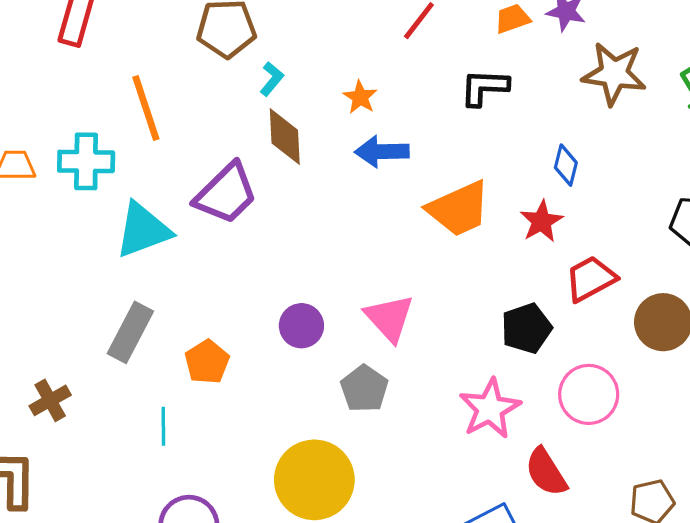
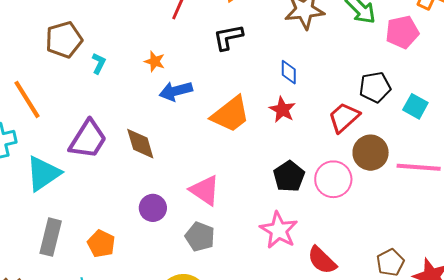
brown diamond: (285, 137) -> (140, 144), moved
red trapezoid: (590, 279) -> (344, 117), moved
pink circle: (589, 394) -> (333, 179), moved

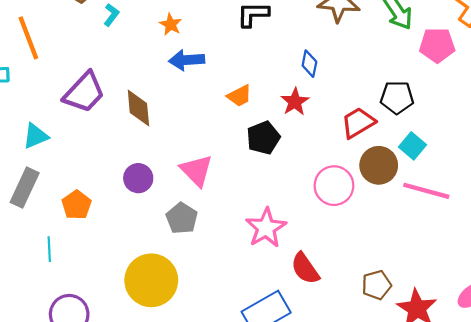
cyan square: (415, 106) -> (412, 146), moved
orange trapezoid: (231, 114) -> (239, 96), size x0.6
cyan triangle: (43, 173) -> (35, 136), moved, size x0.7
black pentagon: (289, 176) -> (263, 138), moved

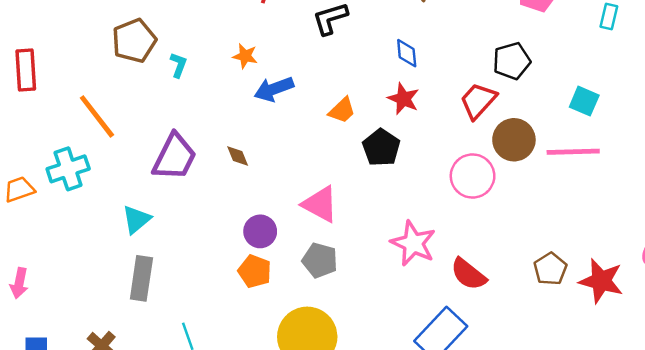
brown diamond: (138, 108) -> (238, 156), size x0.6
cyan square: (412, 146) -> (584, 101), moved
orange pentagon: (76, 205) -> (255, 271), moved

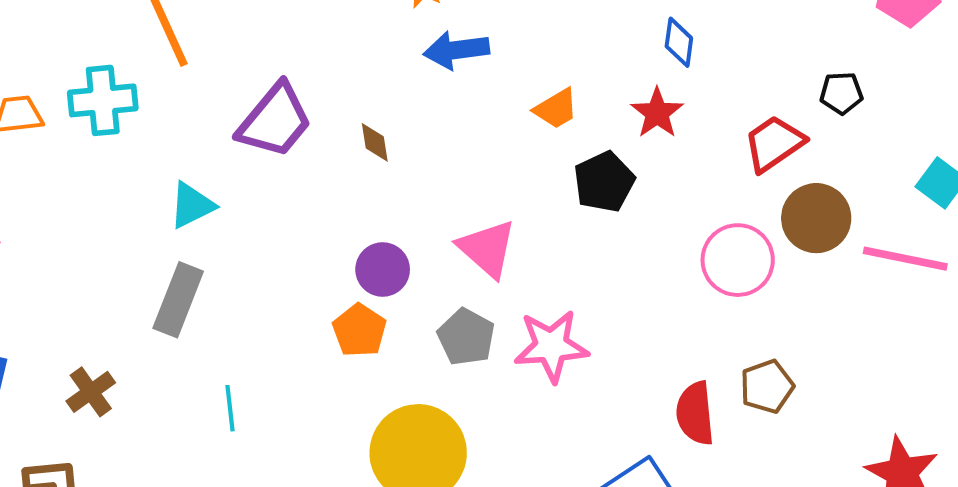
black pentagon: (512, 61) -> (841, 93), size x0.7
pink star: (413, 243) -> (551, 346), moved, turned 30
brown pentagon: (550, 269) -> (767, 386), moved
red semicircle: (468, 274) -> (695, 413), turned 33

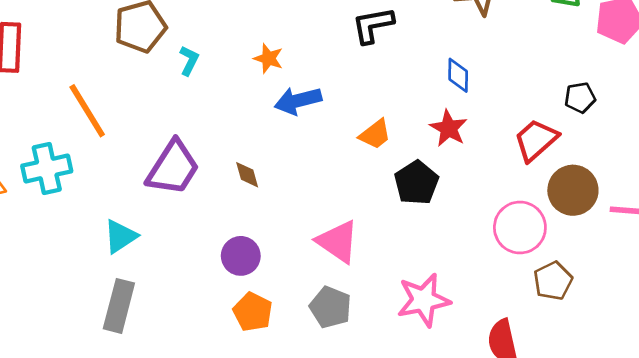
purple circle: (383, 269) -> (241, 256), moved
pink star: (551, 346) -> (424, 300), moved
brown pentagon: (767, 386) -> (553, 281), moved

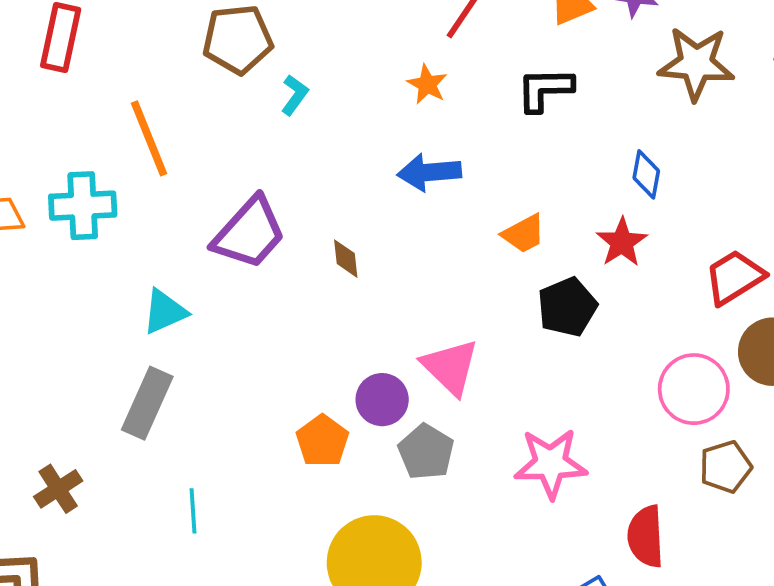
orange star: (268, 58) -> (427, 84), moved
purple circle: (241, 256) -> (382, 400), moved

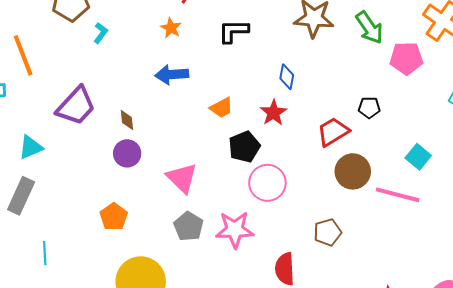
pink circle: (694, 389) -> (267, 183), moved
purple circle: (382, 400) -> (127, 153), moved
gray pentagon: (426, 452) -> (189, 226), moved

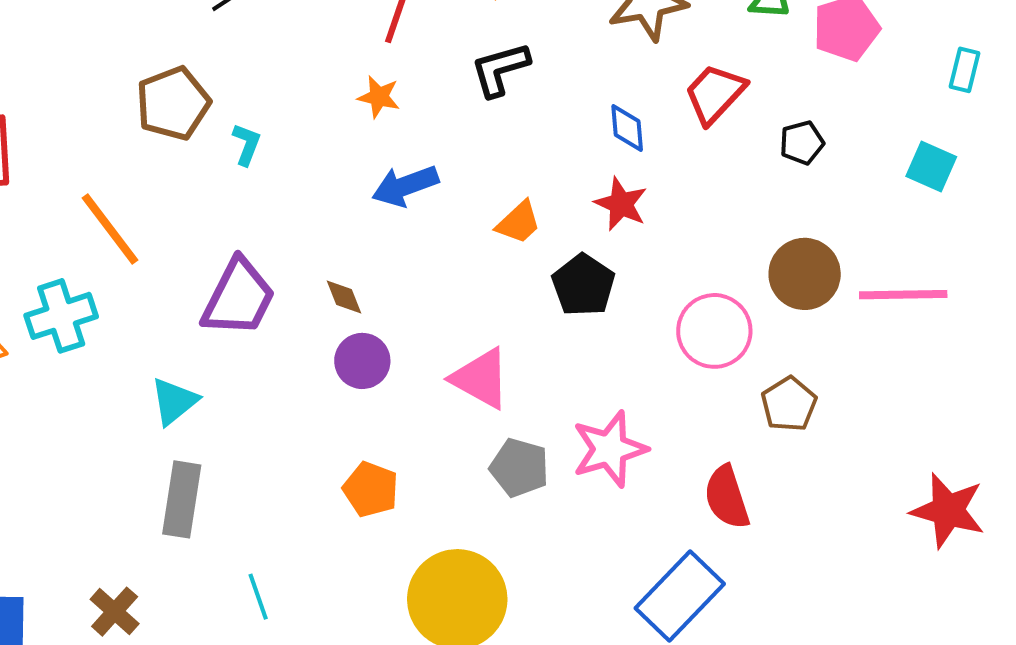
red trapezoid: (333, 132) -> (715, 94), moved
cyan square: (418, 157) -> (931, 166), moved
pink circle: (267, 183) -> (714, 331), moved

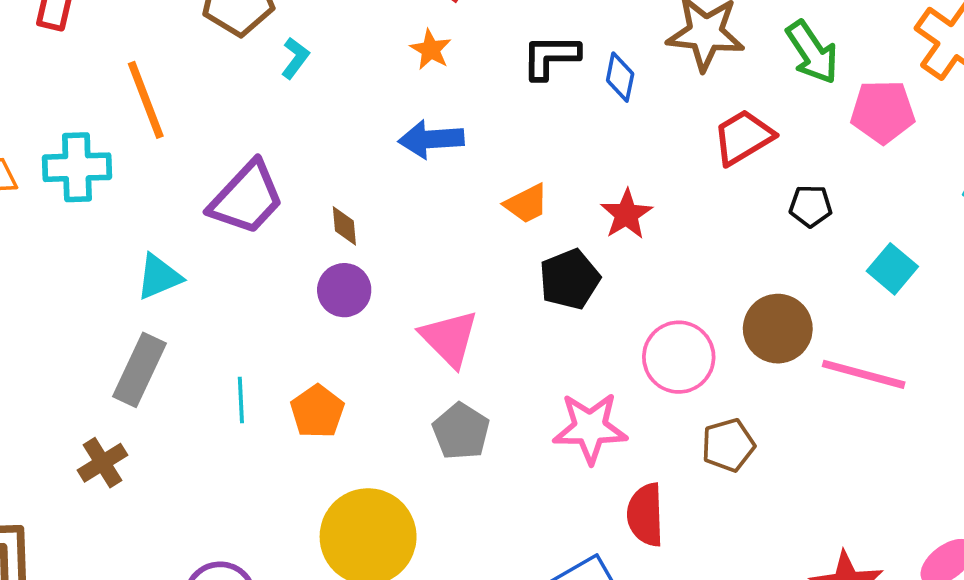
blue diamond: (627, 128) -> (620, 77), moved
cyan square: (931, 166) -> (892, 269), moved
pink star: (610, 449) -> (590, 428), moved
cyan line: (258, 597) -> (241, 400), moved
brown cross: (115, 612) -> (103, 463), moved

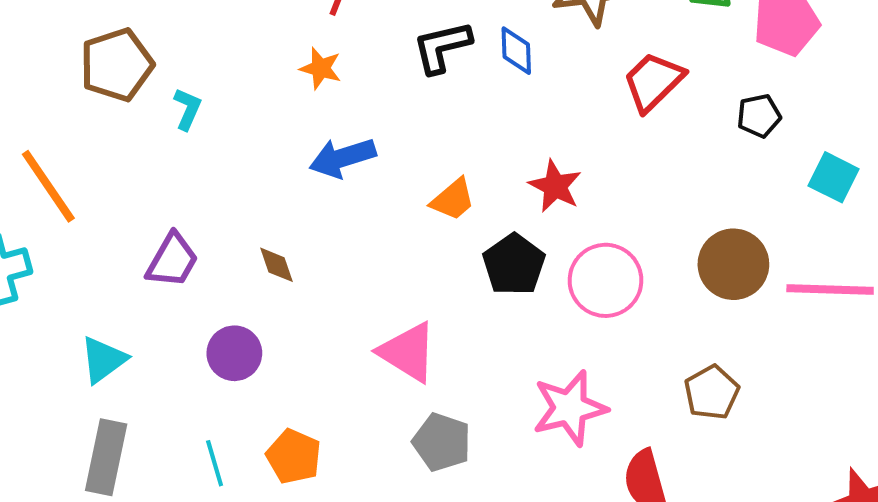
purple trapezoid: (247, 198) -> (172, 260), size x0.7
black pentagon: (811, 206) -> (759, 116), moved
purple circle: (344, 290) -> (234, 353), moved
pink circle: (679, 357) -> (605, 280), moved

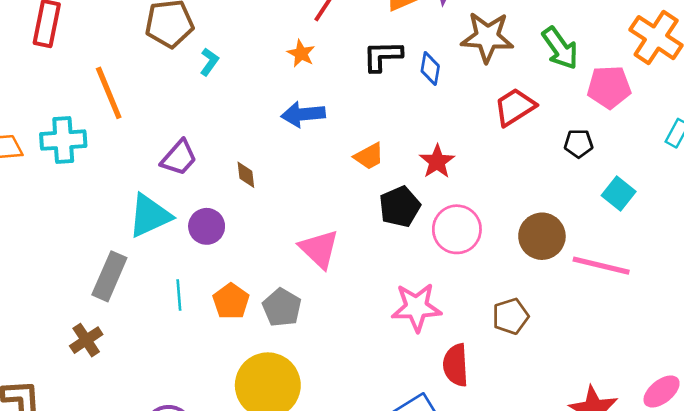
cyan triangle: (103, 360) -> (150, 216), moved, size x1.4
gray pentagon: (442, 442) -> (282, 307), moved

